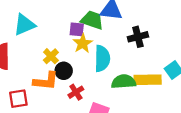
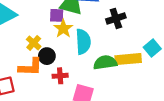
red cross: (76, 92) -> (60, 76), turned 32

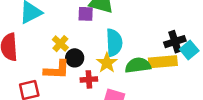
black cross: (116, 18) -> (175, 42), moved
yellow star: (63, 29) -> (107, 63), moved

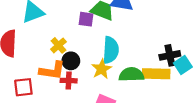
red cross: (89, 79) -> (69, 81), moved

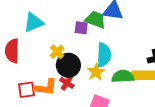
black circle: (71, 61) -> (68, 65), size x1.5
orange L-shape: (52, 71) -> (46, 87), moved
red cross: (69, 81) -> (67, 83), turned 32

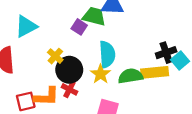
purple square: (81, 28) -> (79, 27), turned 32

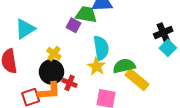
black cross: (166, 53) -> (163, 32), moved
black circle: (69, 70) -> (51, 72), moved
yellow rectangle: (155, 72) -> (137, 80), moved, turned 50

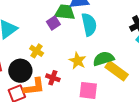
purple square: (73, 25) -> (53, 23), turned 32
cyan semicircle: (101, 48) -> (89, 25), moved
black circle: (51, 72) -> (20, 71), moved

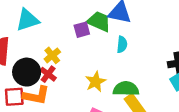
cyan semicircle: (89, 25) -> (122, 44), size x0.6
red cross: (53, 78) -> (48, 74), moved

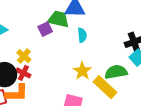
yellow star: (96, 82) -> (82, 71), moved
green semicircle: (126, 89) -> (116, 72), moved

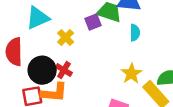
yellow cross: (24, 56) -> (66, 37), moved

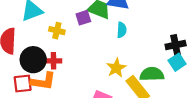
yellow cross: (66, 37) -> (57, 31), turned -35
red cross: (64, 70) -> (54, 61), turned -35

